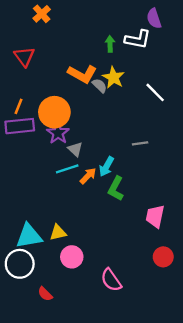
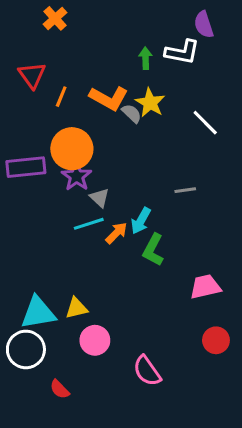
orange line: (19, 106) -> (61, 97), moved
pink trapezoid: (155, 216) -> (205, 287), turned 65

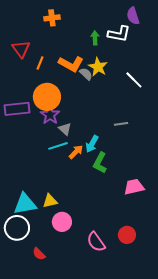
orange cross: (55, 18) -> (52, 18), moved, turned 35
red circle: (216, 340) -> (127, 235), moved

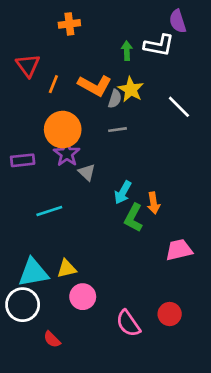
gray semicircle: (86, 74) -> (115, 99), turned 64
purple rectangle: (17, 109) -> (23, 160), moved, size x0.7
gray line: (121, 124) -> (117, 130), moved
cyan line: (58, 146) -> (49, 211), moved
orange arrow: (76, 152) -> (154, 203), moved, turned 126

